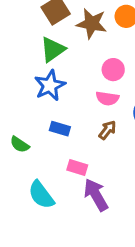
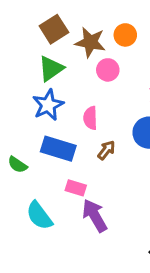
pink circle: (113, 70) -> (108, 70), moved
pink semicircle: (107, 98) -> (90, 118), moved, turned 80
blue rectangle: (60, 129) -> (58, 149), size x1.6

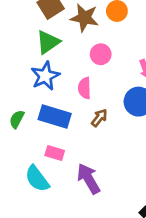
pink circle: (108, 70) -> (101, 54), moved
green semicircle: (17, 165) -> (17, 119), moved, turned 84
pink rectangle: (76, 188) -> (55, 153), moved

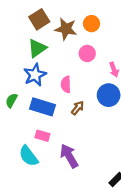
pink circle: (101, 54) -> (87, 53), moved
green semicircle: (17, 119) -> (11, 100), moved

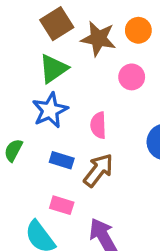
blue rectangle: (42, 107) -> (62, 160), size x0.6
brown arrow: (78, 108) -> (98, 170), moved, size x1.5

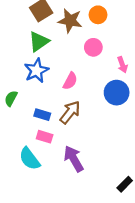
pink semicircle: (98, 125) -> (70, 81), turned -150
blue rectangle: (62, 160) -> (42, 115), moved

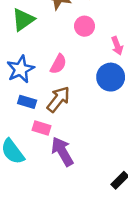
blue star: (36, 71) -> (21, 69), moved
pink rectangle: (45, 137) -> (41, 128), moved

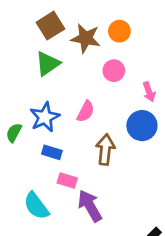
brown arrow: (58, 99) -> (105, 150), moved, turned -32

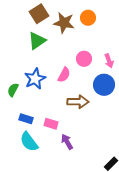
pink circle: (114, 71) -> (84, 59), moved
brown arrow: (105, 150) -> (78, 102), turned 85
blue rectangle: (52, 152) -> (26, 119), moved
purple arrow: (90, 206) -> (67, 142), size x0.7

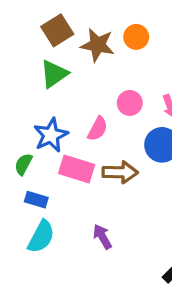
green semicircle: (13, 90) -> (23, 164), moved
pink rectangle: (51, 124) -> (77, 169), moved, size x1.5
cyan semicircle: (29, 142) -> (41, 237), turned -115

